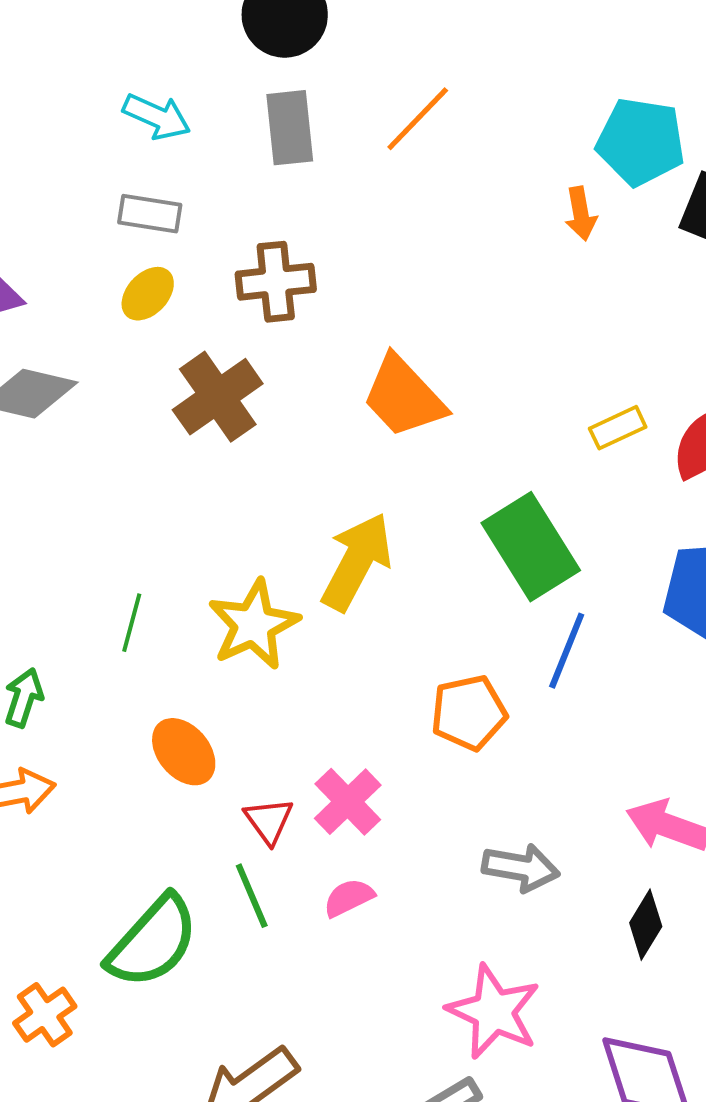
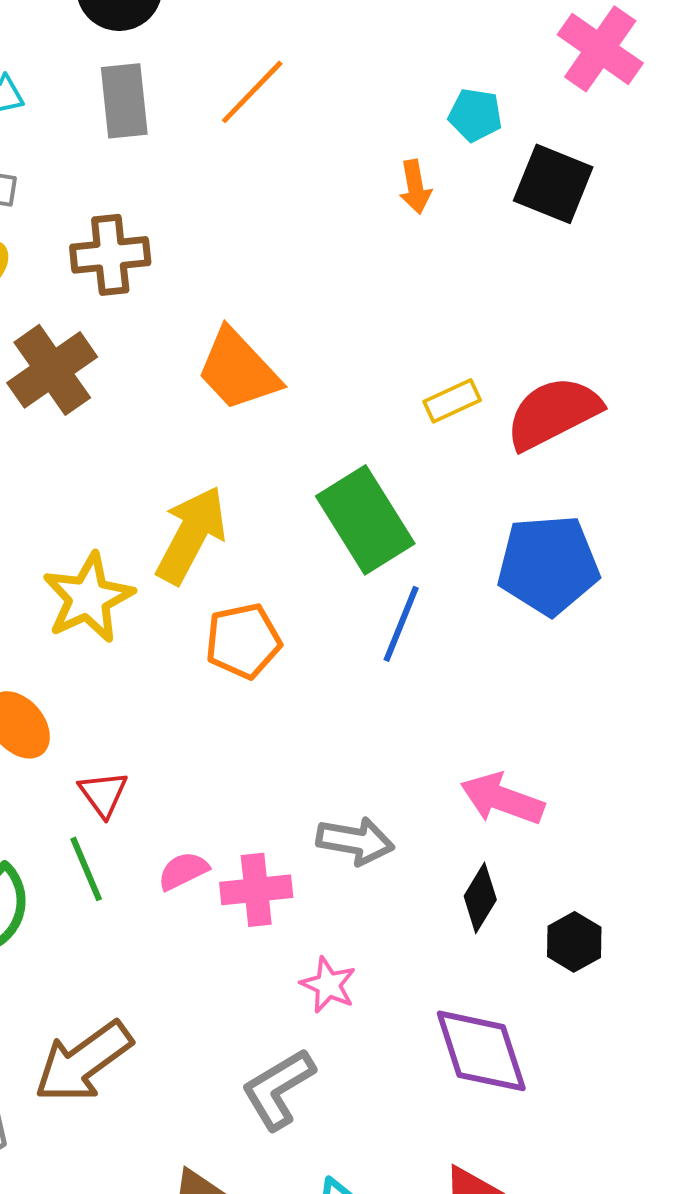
cyan pentagon: (641, 142) -> (475, 115), size x0.6
orange pentagon: (469, 713) -> (243, 641), moved
pink cross: (348, 802) -> (256, 890), moved, turned 38
pink star: (494, 1012) -> (328, 985), size x0.6

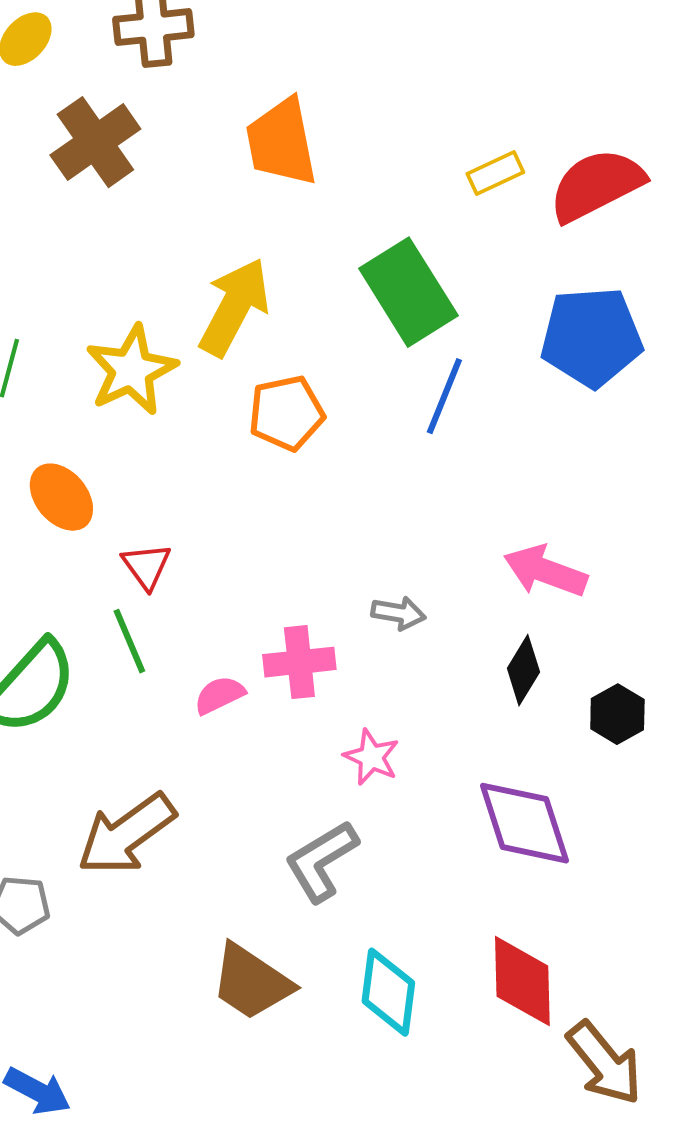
orange trapezoid: (238, 370) -> (281, 142), turned 32
gray arrow: (355, 841) -> (398, 613), size x0.7
pink semicircle: (183, 871) -> (219, 695), moved

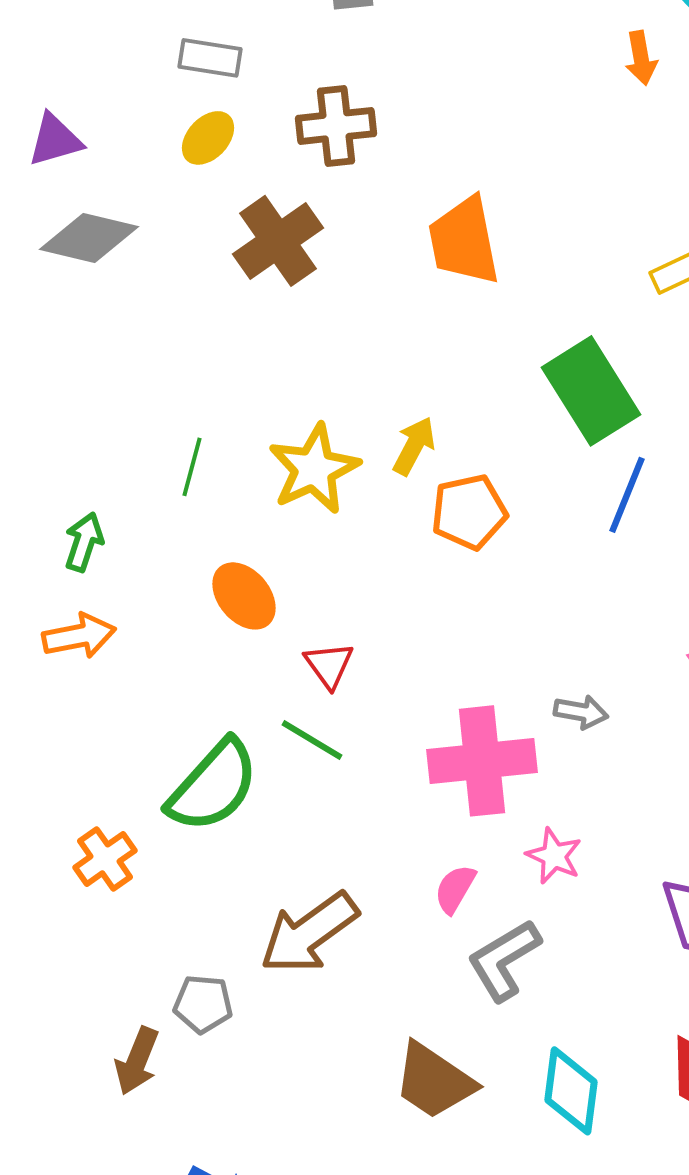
yellow arrow: (234, 307) -> (414, 446), moved, size x0.6
green line: (129, 641) -> (312, 740), turned -36
pink cross: (299, 662) -> (482, 761), size x1.5
pink semicircle: (219, 695) -> (455, 889), moved, turned -34

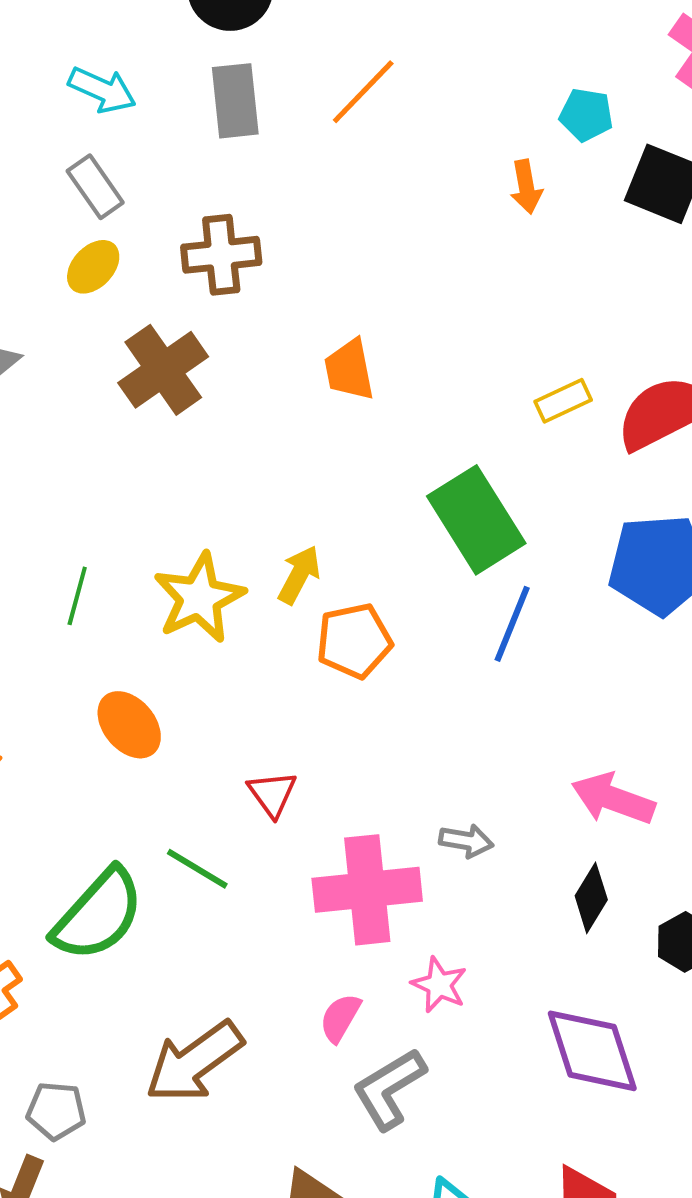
gray rectangle: (210, 58) -> (95, 187), turned 46
orange trapezoid: (464, 241) -> (349, 370), size x0.7
red triangle: (329, 665) -> (272, 794), moved
gray pentagon: (203, 1004) -> (56, 1111), moved

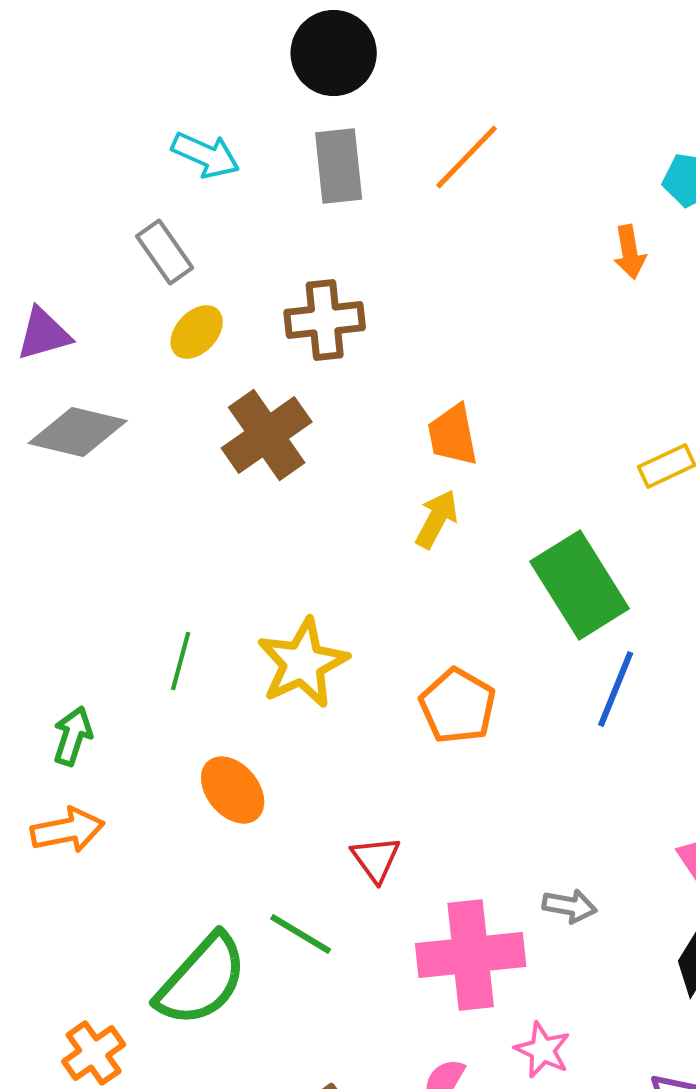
gray rectangle: (95, 187) -> (165, 252), moved
yellow arrow: (299, 575) -> (437, 519), moved
orange pentagon: (354, 641) -> (458, 706), turned -30

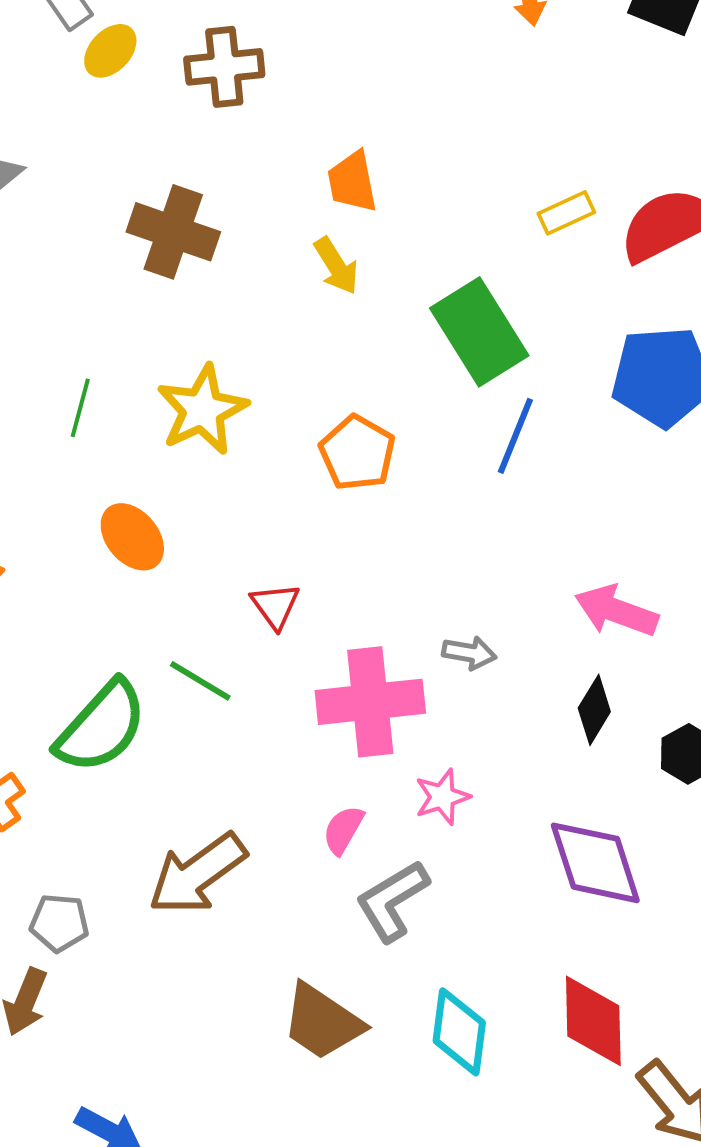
yellow ellipse: (197, 332) -> (110, 51), moved
brown cross: (267, 435) -> (173, 232), moved, turned -36
yellow arrow: (437, 519) -> (336, 266), turned 120
pink star: (543, 1050) -> (442, 797), turned 30

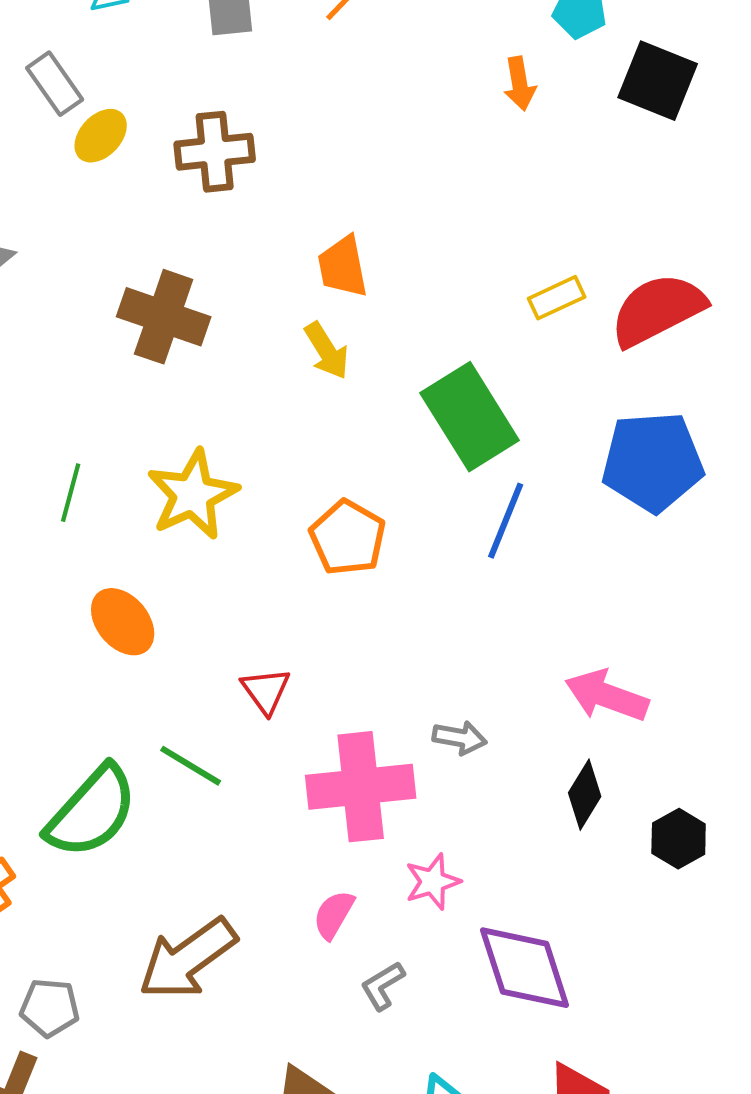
purple diamond: (595, 863) -> (525, 968), moved
gray L-shape: (392, 901) -> (383, 986), size x0.6

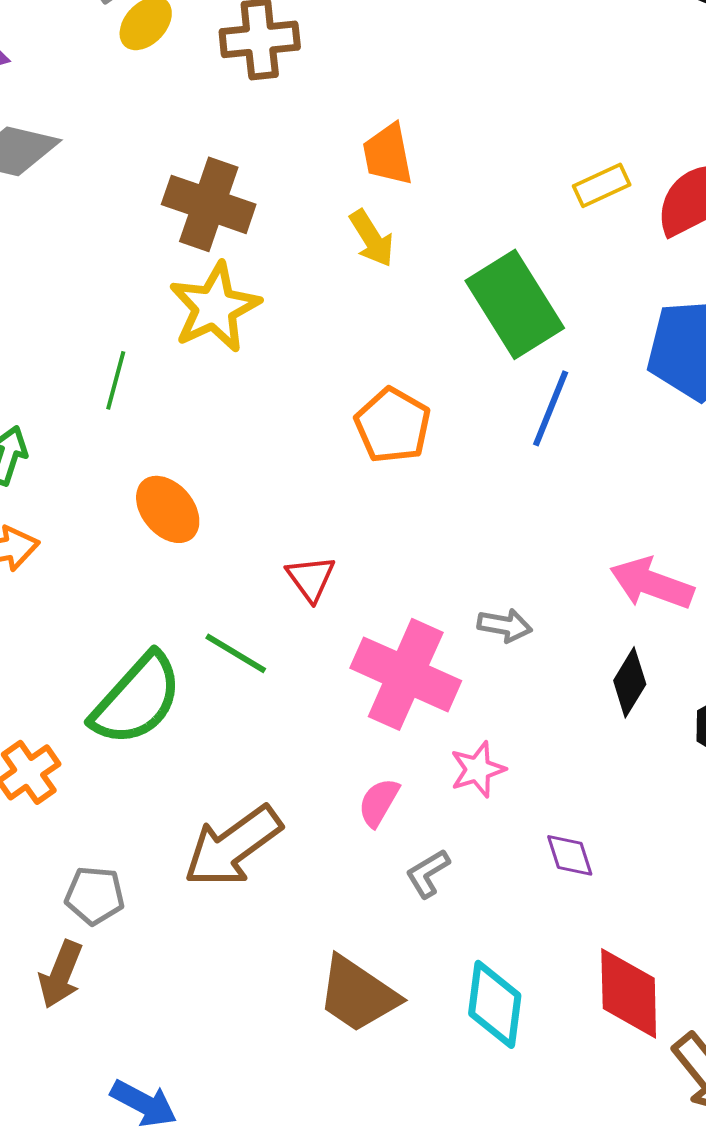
yellow star: (193, 495) -> (215, 307), moved
pink cross: (361, 787) -> (406, 674), turned 30
purple diamond: (525, 968) -> (570, 855), size x0.5

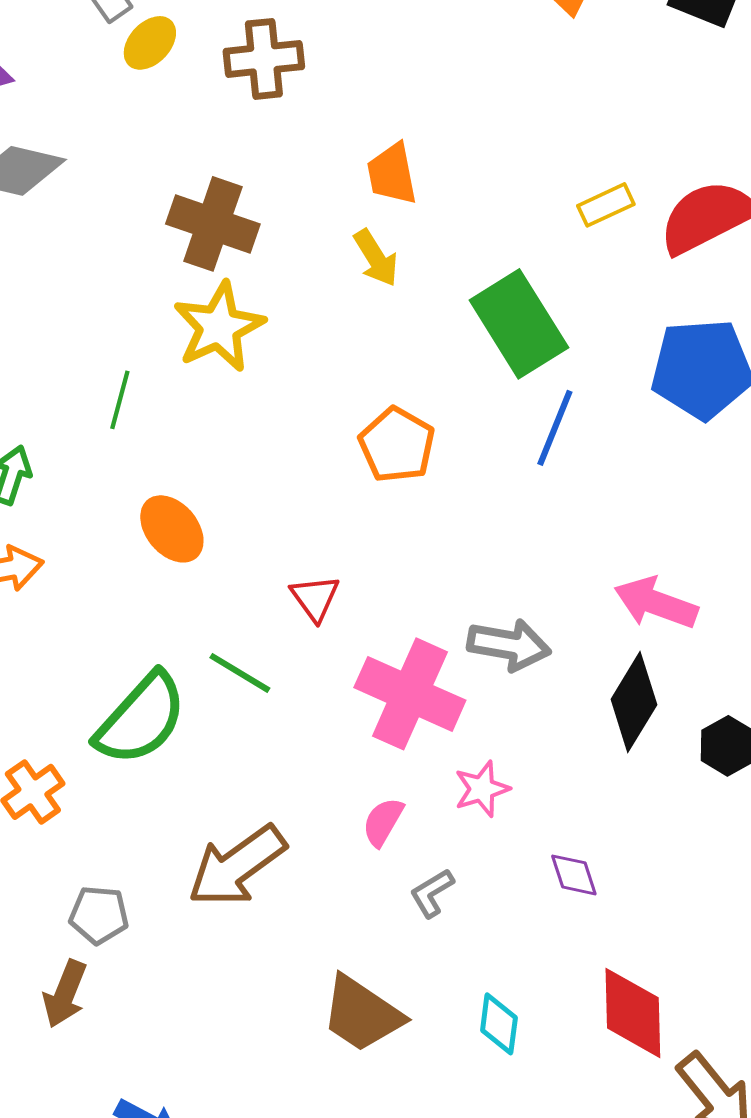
gray arrow: (505, 625) -> (509, 645), size x1.5
black diamond: (630, 682) -> (634, 702), size x1.4
cyan diamond: (495, 1004) -> (499, 1024), size x0.7

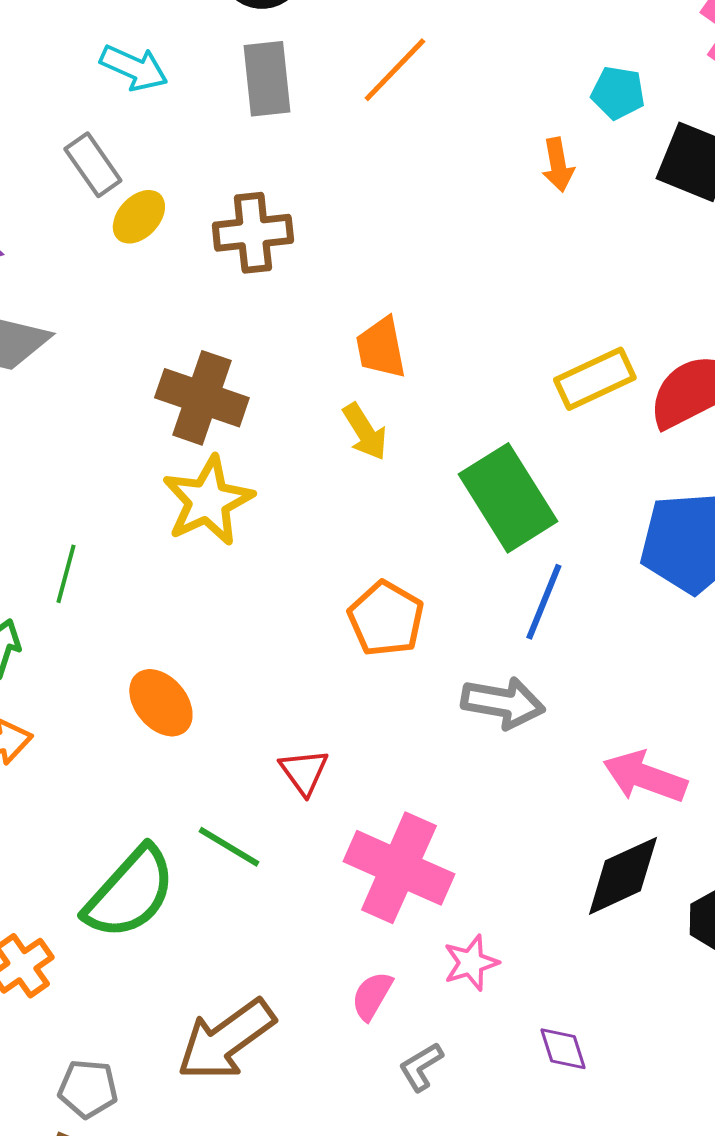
yellow rectangle: (606, 205) -> (595, 379), size x1.4
green line: (120, 400) -> (66, 574), moved
gray arrow: (509, 645) -> (503, 703), moved
black diamond: (634, 702) -> (623, 876), turned 34

